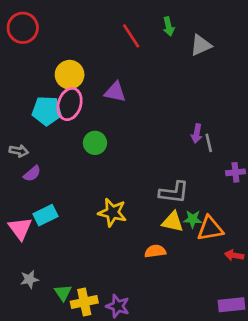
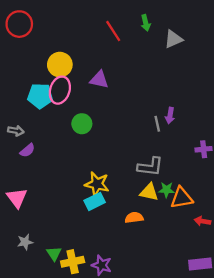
gray line: (209, 143) -> (157, 124), moved
cyan rectangle: (45, 215) -> (95, 201), moved

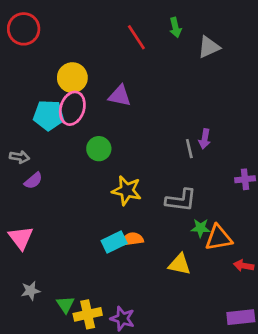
yellow star: (97, 184) -> (127, 190), moved
yellow triangle: (149, 192) -> (180, 264), moved
orange semicircle: (134, 218) -> (132, 239), moved

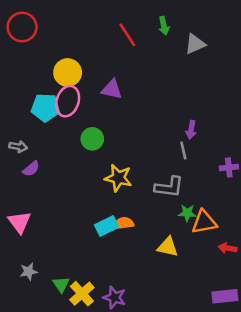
gray line: (189, 149) -> (183, 151), moved
yellow cross: (88, 314) -> (82, 294), turned -30

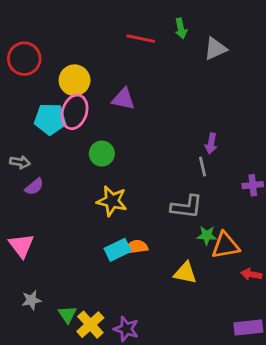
red circle: (22, 27) -> (24, 59), moved
red line: (127, 35) -> (141, 39), turned -45
yellow star: (118, 178) -> (112, 201), moved

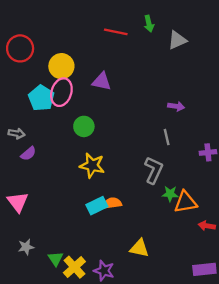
cyan pentagon: (50, 119) -> (41, 98), turned 30
purple arrow: (211, 143) -> (176, 106), moved, turned -91
gray L-shape: (187, 207) -> (154, 170), turned -72
yellow triangle: (185, 273) -> (139, 248), moved

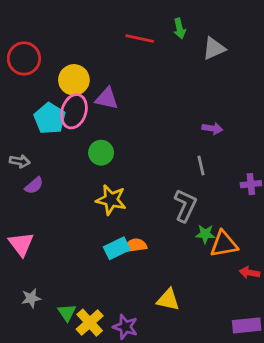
purple triangle: (102, 82) -> (107, 98), moved

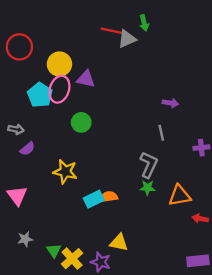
gray triangle: (214, 48) -> (127, 39), moved
yellow star: (111, 200) -> (65, 172), moved
green star: (205, 234) -> (148, 188), moved
yellow triangle: (168, 300) -> (119, 243), moved

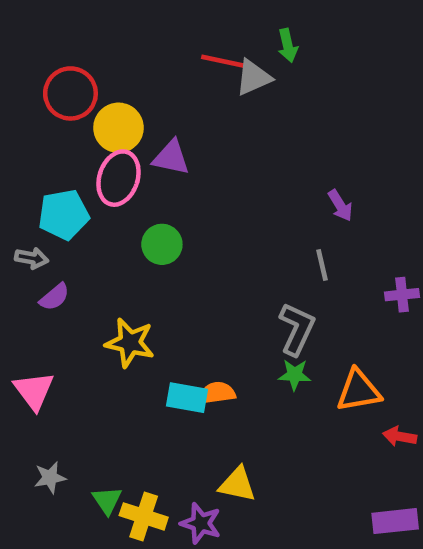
red circle: (19, 47) -> (70, 93), moved
cyan pentagon: (40, 95) -> (64, 215), moved, turned 30
purple arrow: (170, 103) -> (340, 205), turned 49
cyan rectangle: (94, 199) -> (187, 398), turned 36
yellow cross: (72, 259) -> (144, 516), turned -30

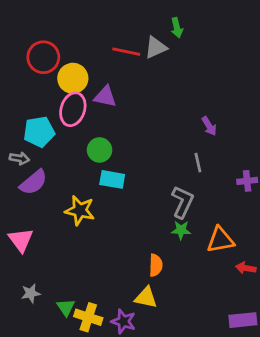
red line: (224, 61) -> (126, 52), moved
purple semicircle: (54, 297) -> (33, 182), size x1.5
orange semicircle: (217, 393) -> (156, 265), moved, turned 100
cyan rectangle: (187, 398) -> (112, 179), moved

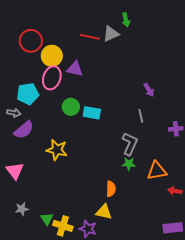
cyan rectangle: (112, 179) -> (92, 113), moved

